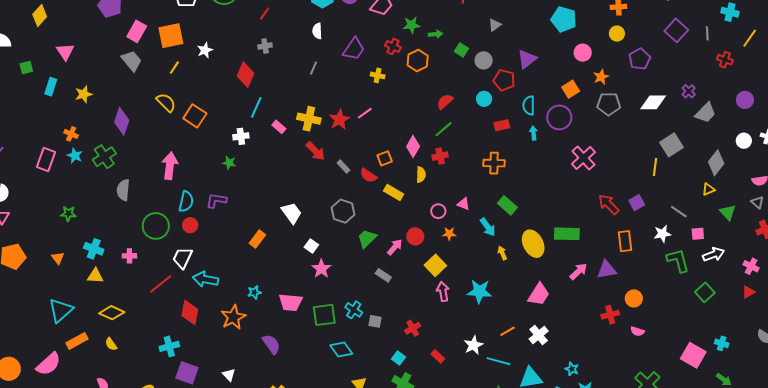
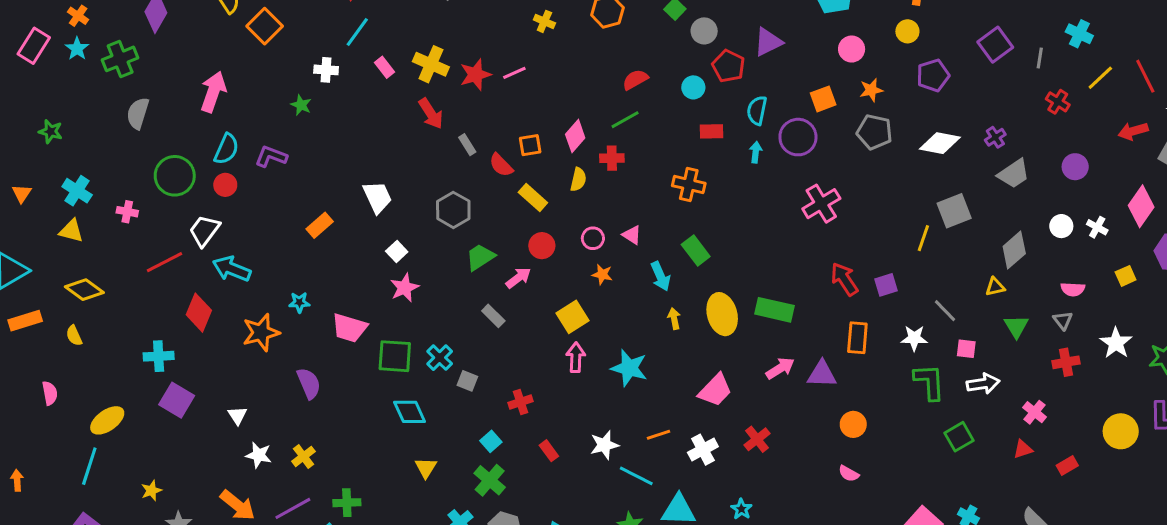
red circle: (415, 236) -> (542, 246), moved
red cross: (610, 315) -> (757, 439), moved, turned -36

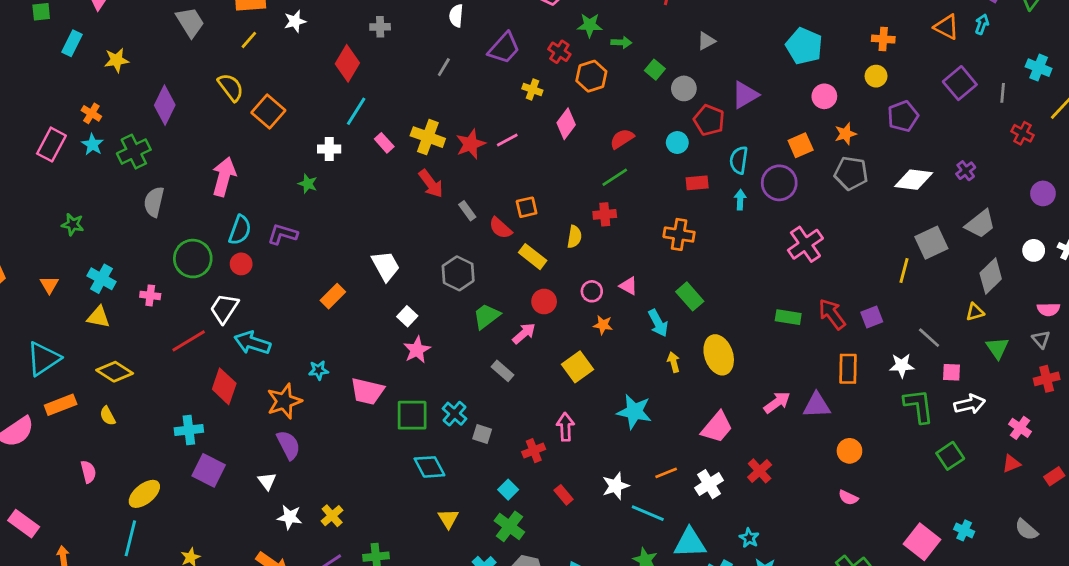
pink diamond: (575, 136) -> (566, 124), moved
gray trapezoid: (1014, 174) -> (980, 224), moved
green rectangle: (775, 310) -> (788, 317), moved, size x0.7
pink arrow: (576, 357) -> (565, 427), moved
purple semicircle: (309, 383) -> (289, 445), moved

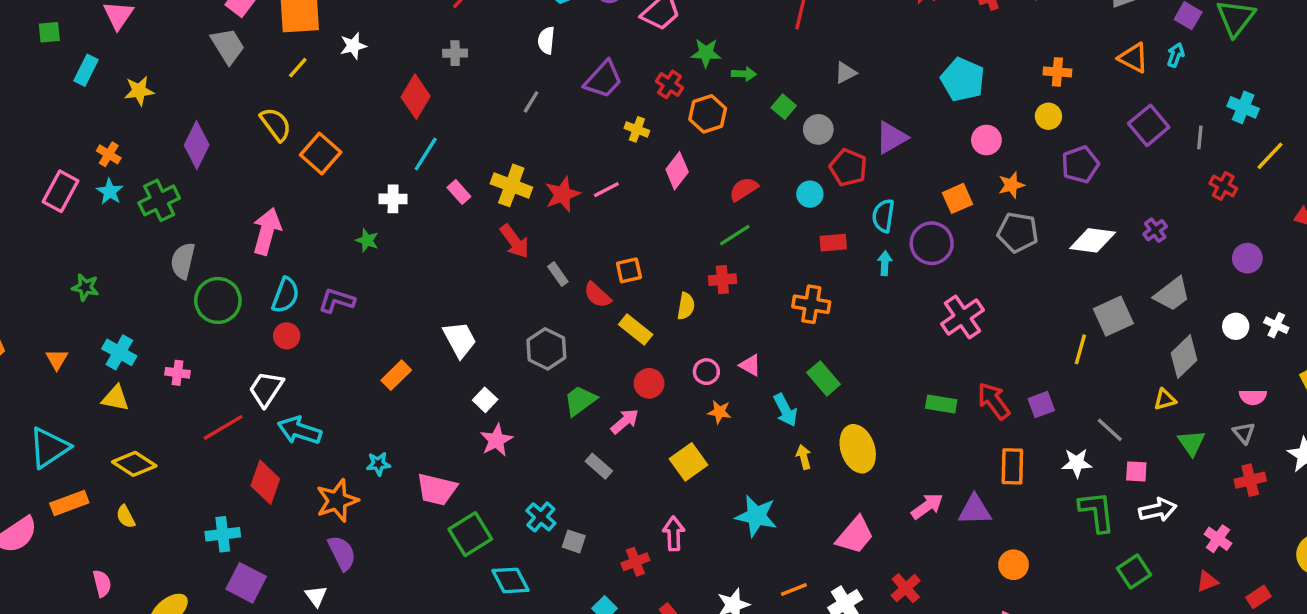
green circle: (193, 259) -> (218, 300), moved
green square: (412, 415) -> (470, 534), moved, turned -32

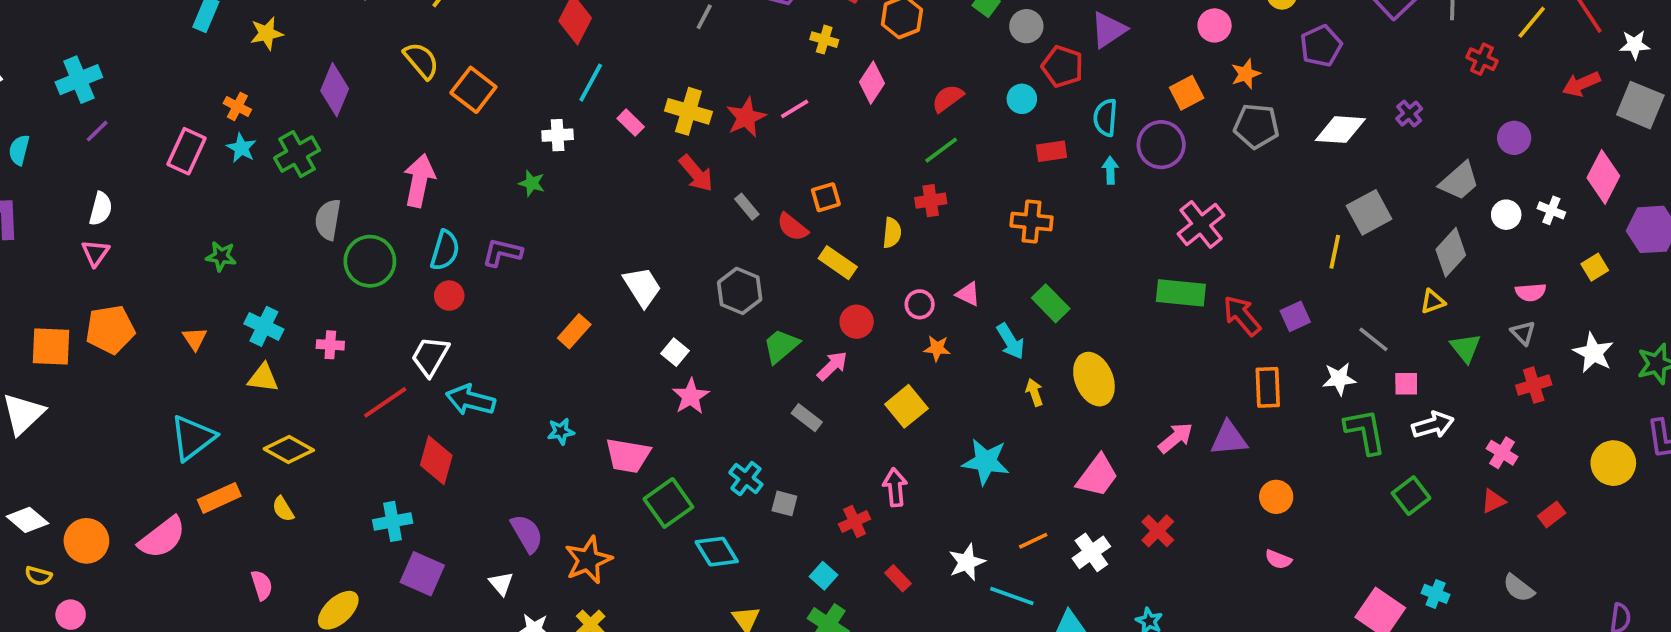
gray trapezoid: (1172, 294) -> (1459, 181), moved
green rectangle: (941, 404) -> (1181, 293), moved, size x1.4
orange star: (337, 501) -> (588, 560), moved

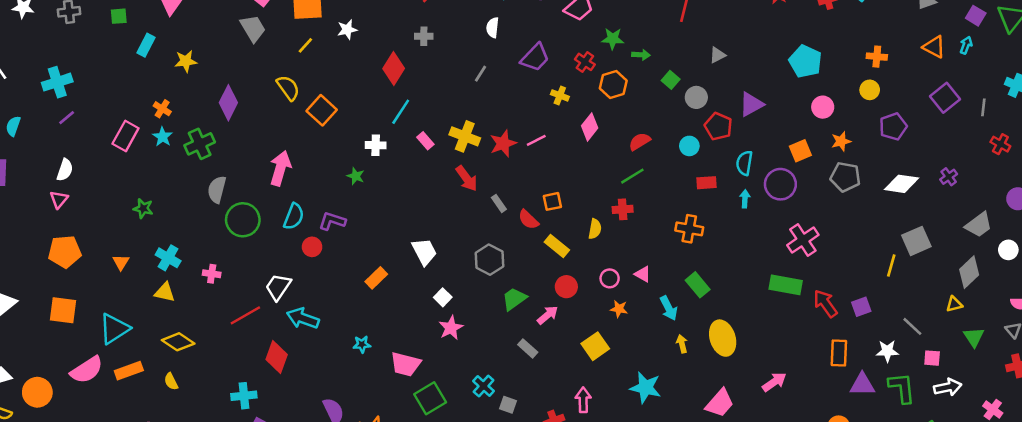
red circle: (449, 296) -> (312, 247), moved
orange square: (51, 347) -> (63, 310), moved
purple triangle: (1229, 439) -> (862, 385), moved
pink semicircle: (162, 538) -> (87, 370), moved

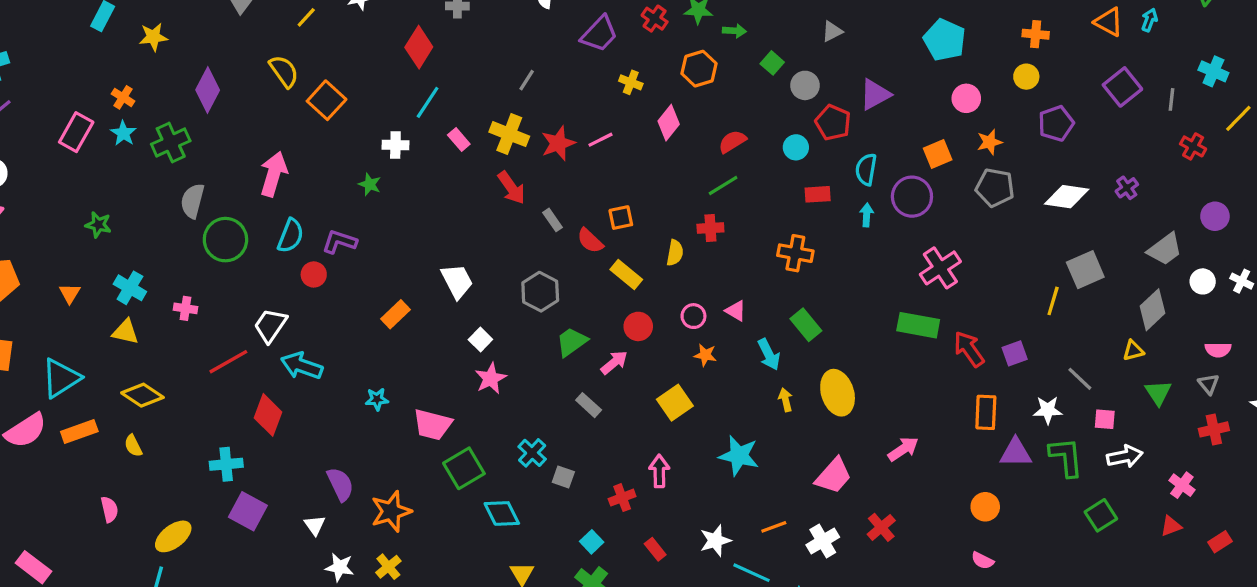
red cross: (585, 62) -> (655, 19), moved
gray line: (480, 74) -> (527, 80), moved

